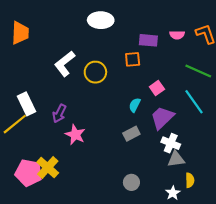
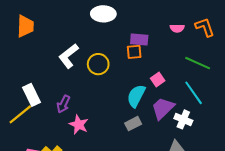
purple rectangle: (148, 40) -> (139, 40), moved
cyan semicircle: (135, 105) -> (136, 96), size x1.6
white cross: (171, 143) -> (183, 119), moved

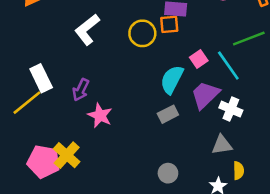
green line: (198, 63) -> (249, 38), turned -45
yellow circle: (98, 64) -> (142, 33), moved
cyan line: (194, 93) -> (228, 65), moved

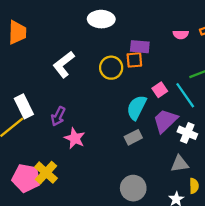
gray circle: (168, 173) -> (133, 188), size x1.5

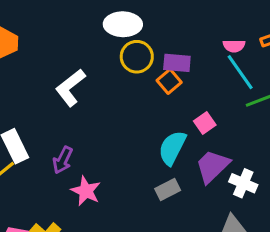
orange square: (134, 60) -> (169, 81), turned -35
yellow circle: (111, 68) -> (137, 57), moved
cyan line: (185, 95) -> (240, 72), moved

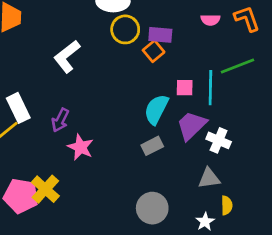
cyan line: (240, 72) -> (210, 88), moved, turned 36
pink square: (205, 123) -> (185, 88), turned 36

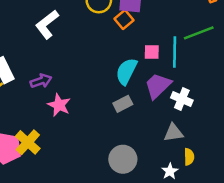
purple arrow: (60, 120) -> (41, 81), turned -135

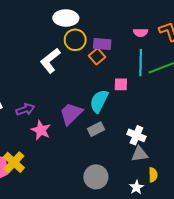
white L-shape: (47, 24) -> (50, 61), moved
cyan line: (175, 52) -> (141, 63), moved
purple trapezoid: (158, 86) -> (71, 114), moved
white cross: (182, 99) -> (136, 135), moved

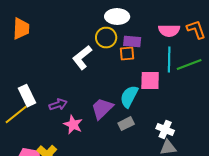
white ellipse: (66, 18) -> (117, 17), moved
pink semicircle: (141, 33) -> (169, 31), size x1.5
orange square: (97, 56) -> (127, 54), turned 35
pink square: (121, 84) -> (150, 81), size x1.5

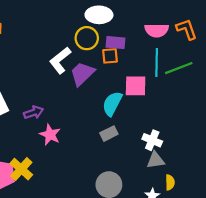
purple trapezoid: (102, 109) -> (82, 74), moved

